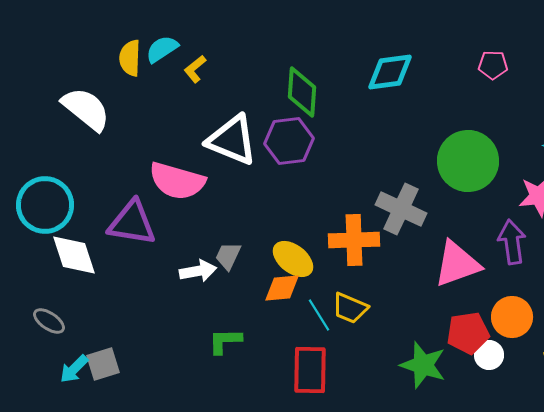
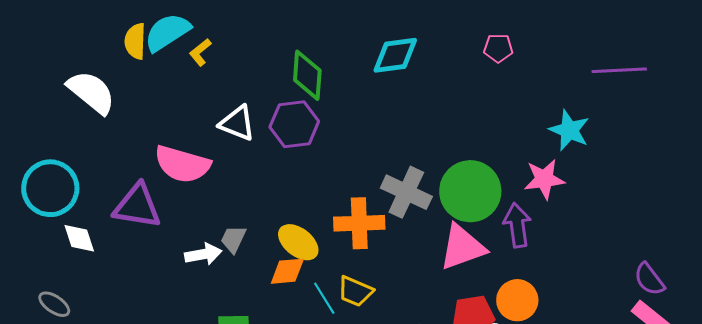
cyan semicircle: (162, 49) -> (167, 32), size x1.4
white triangle: (232, 140) -> (237, 123), size x0.7
green circle: (468, 161) -> (470, 191), moved
white diamond: (74, 255) -> (79, 238), size x0.7

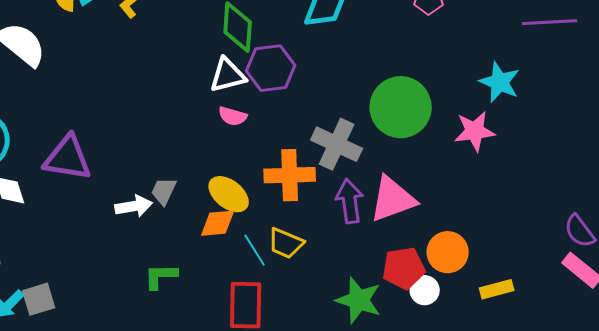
white triangle: (237, 123) -> (228, 75), moved, turned -36
purple hexagon: (294, 124) -> (271, 68), moved
pink semicircle: (182, 164) -> (233, 116), moved, size x0.5
green circle: (470, 191) -> (401, 107), moved
purple arrow: (517, 225) -> (350, 201), moved

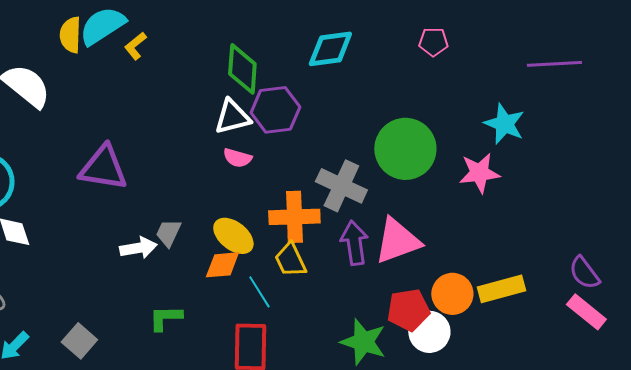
purple triangle: (68, 158) -> (103, 168), moved
yellow trapezoid: (286, 243) -> (290, 260), moved, turned 42
yellow rectangle: (497, 289) -> (501, 289), moved, size x1.4
white circle: (425, 290) -> (429, 332), size x1.4
gray square: (39, 299) -> (79, 341), moved, turned -32

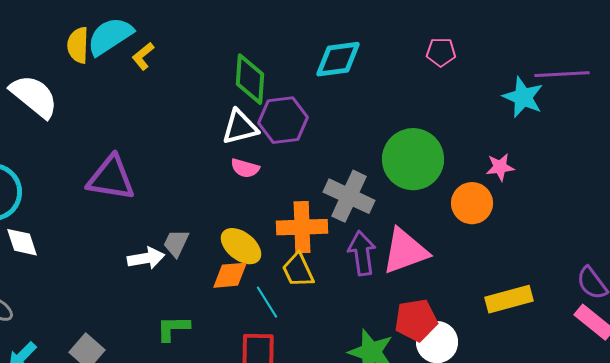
cyan star: (504, 124) -> (523, 97), moved
pink star: (479, 173) -> (500, 167), moved, size x0.7
orange circle: (452, 294) -> (472, 203), moved

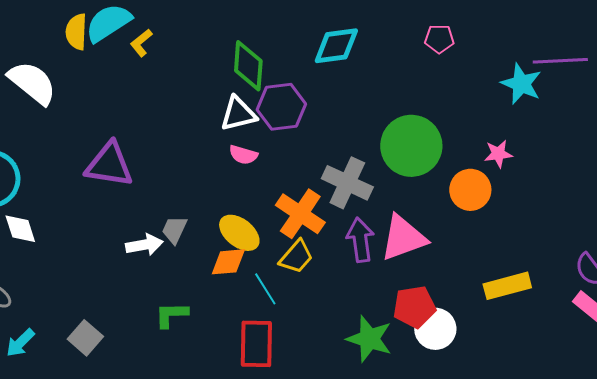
orange cross: (302, 227) -> (300, 214), turned 36
yellow trapezoid: (298, 270) -> (296, 257), turned -114

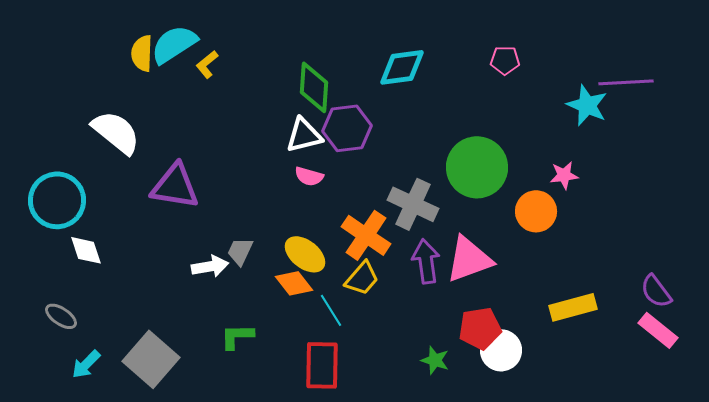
white semicircle: (32, 83) -> (116, 132), moved
orange diamond: (228, 262) -> (294, 283), turned 57
gray square: (85, 338) -> (151, 359), size x1.6
green star: (369, 339) -> (435, 360), size x0.6

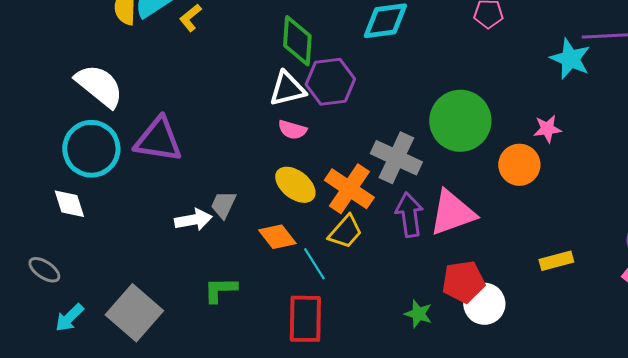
cyan circle: (57, 200) -> (91, 149), moved
yellow ellipse: (305, 254) -> (295, 185), moved
yellow rectangle: (573, 307) -> (556, 261), size x0.7

